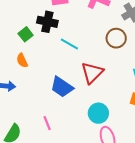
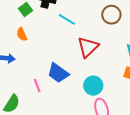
blue trapezoid: (62, 87) -> (58, 73), moved
pink line: (47, 123) -> (37, 86), moved

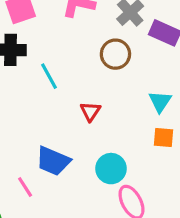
cyan line: (67, 19) -> (49, 76), turned 42
red triangle: (88, 47) -> (90, 111), size x0.6

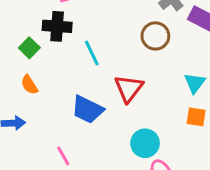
red triangle: (90, 111) -> (129, 88), size x1.5
blue trapezoid: (53, 161) -> (88, 110), moved

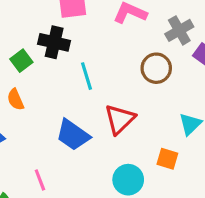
orange square: (196, 117) -> (167, 159), moved

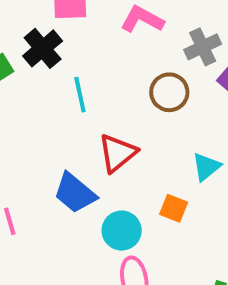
black cross: (54, 42) -> (43, 48), turned 32
blue trapezoid: (73, 135) -> (75, 193), moved

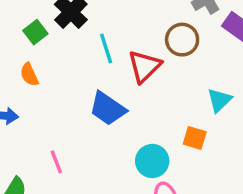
red triangle: (117, 153) -> (144, 66), moved
blue trapezoid: (75, 193) -> (108, 109), moved

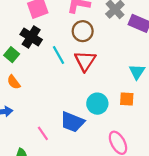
brown circle: (182, 40) -> (83, 31), moved
blue trapezoid: (108, 109) -> (72, 122), moved
cyan circle: (152, 161) -> (97, 104), moved

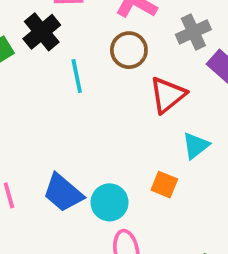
red triangle: (85, 61) -> (168, 95), moved
cyan circle: (97, 104) -> (110, 202), moved

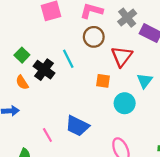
black cross: (42, 32) -> (44, 70), moved
orange square: (164, 185) -> (103, 81), moved
cyan circle: (110, 202) -> (125, 103), moved

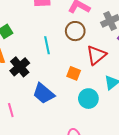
black cross: (44, 70) -> (20, 67), moved
blue trapezoid: (77, 126) -> (44, 93), moved

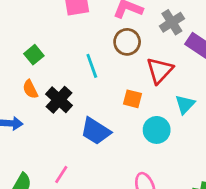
pink line: (11, 110) -> (61, 175), moved, turned 56

